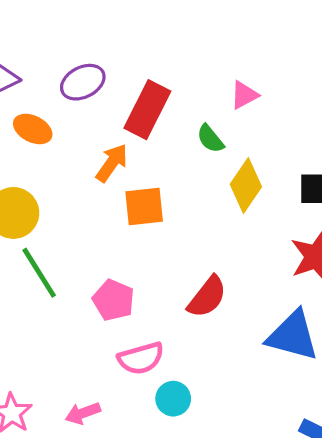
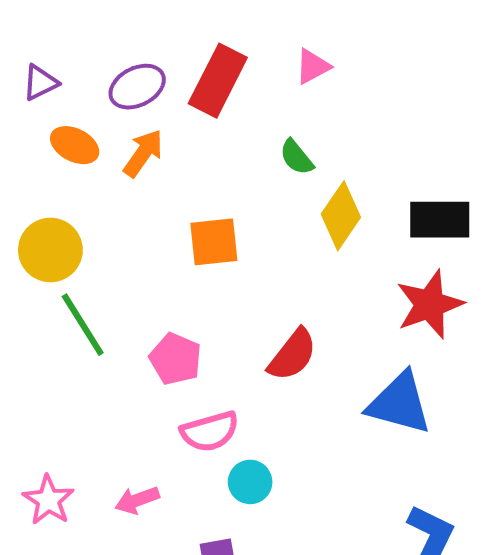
pink triangle: (244, 95) -> (313, 66), moved
red rectangle: (147, 110) -> (218, 81), moved
orange arrow: (112, 163) -> (143, 153), moved

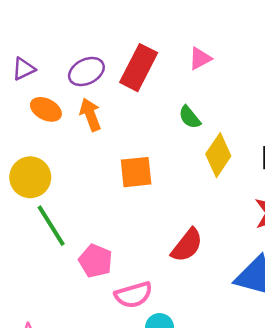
orange arrow: (143, 153) -> (90, 115), turned -56
pink pentagon: (175, 359) -> (96, 261), moved

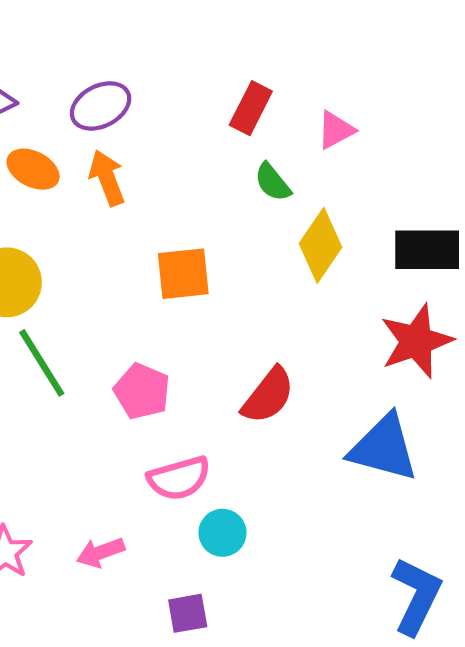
pink triangle: (200, 58) -> (336, 130), moved
red rectangle: (139, 68) -> (251, 108), moved, size x0.7
pink pentagon: (96, 261) -> (142, 391), moved

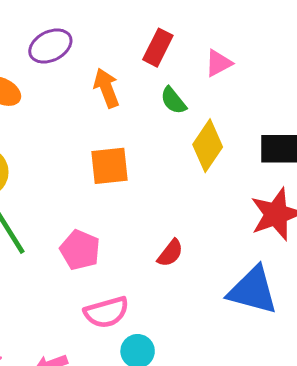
orange arrow: (107, 178) -> (106, 88), moved
red semicircle: (268, 396) -> (170, 253), size x0.7

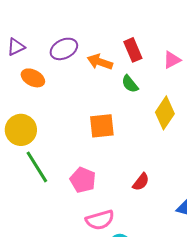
red rectangle: (158, 48) -> (133, 50), turned -50
orange arrow: (106, 88) -> (100, 62), moved, turned -50
green semicircle: (173, 100) -> (130, 84), moved

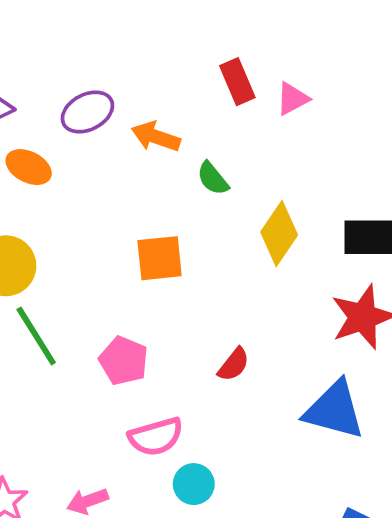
red rectangle: (133, 50) -> (237, 82), moved
pink triangle: (172, 60) -> (292, 99), moved

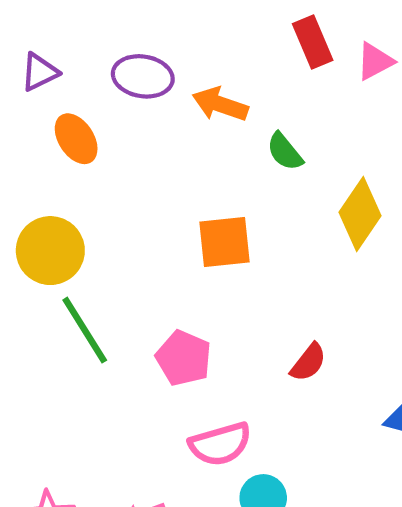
purple ellipse: (87, 112) -> (143, 76), turned 36
orange ellipse: (29, 167) -> (76, 139), turned 30

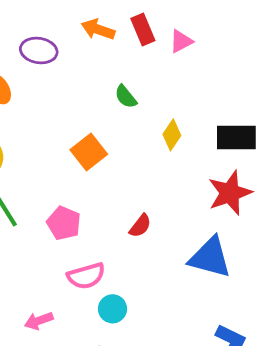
orange arrow: (220, 104) -> (98, 29), moved
yellow diamond: (360, 214) -> (172, 135), size x0.7
orange square: (224, 242) -> (89, 152), turned -32

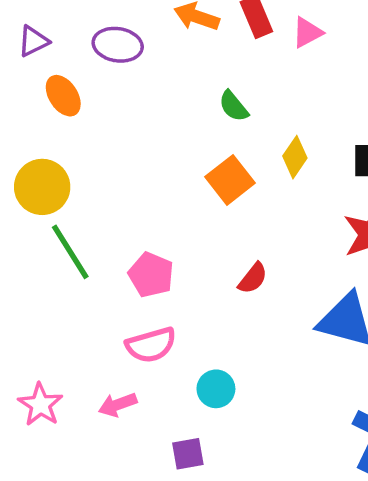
orange square: (89, 152) -> (230, 180), moved
pink semicircle: (86, 276) -> (151, 345), moved

